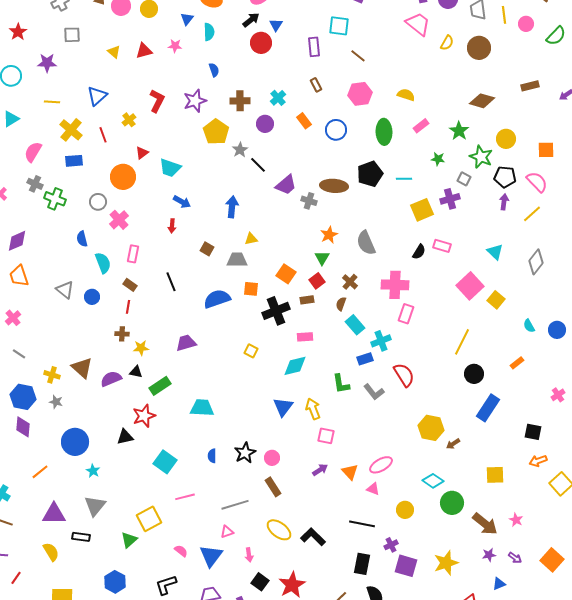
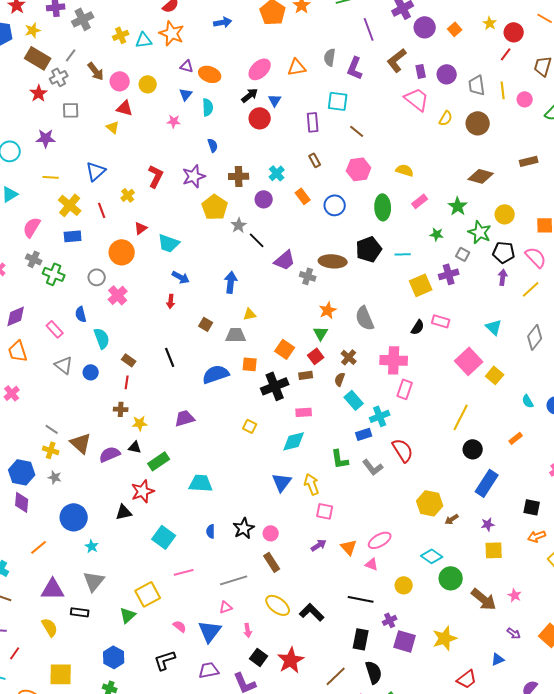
red star: (18, 32) -> (39, 93), moved
red triangle: (144, 51) -> (125, 108), moved, turned 30
pink rectangle: (133, 254) -> (55, 329), moved, turned -54
gray line: (19, 354) -> (52, 429), moved
purple star: (489, 555) -> (488, 524), moved

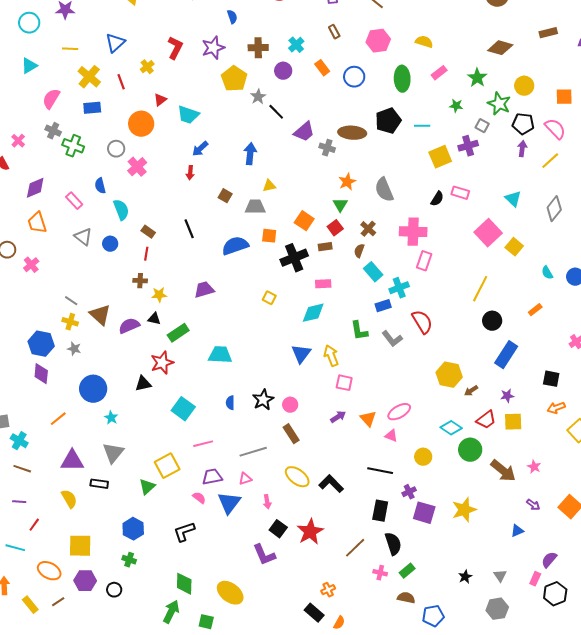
blue arrow: (181, 277) -> (200, 149), turned 108
purple trapezoid: (209, 670) -> (212, 477), moved
red trapezoid: (467, 679) -> (486, 420), moved

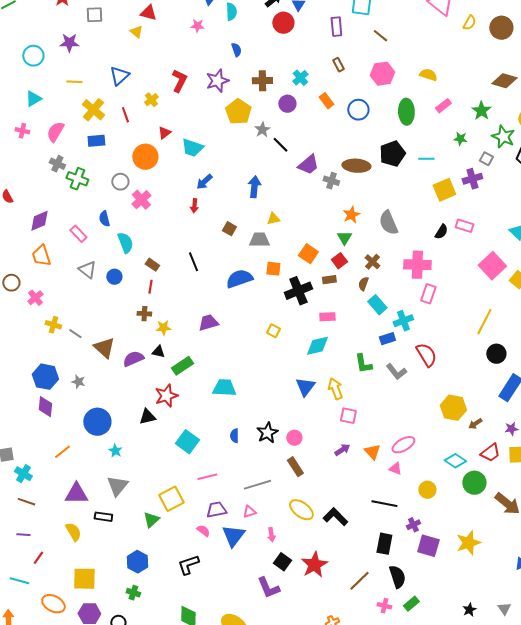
pink cross: (18, 141) -> (22, 131), moved, turned -32
yellow cross: (70, 322) -> (53, 325), moved

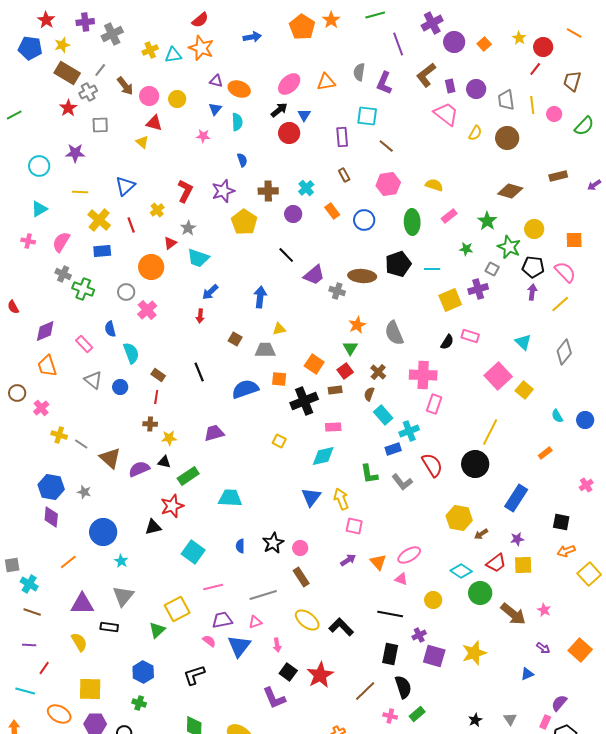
gray star: (262, 130) -> (188, 228), moved
black circle: (496, 354) -> (475, 464), moved, size x1.4

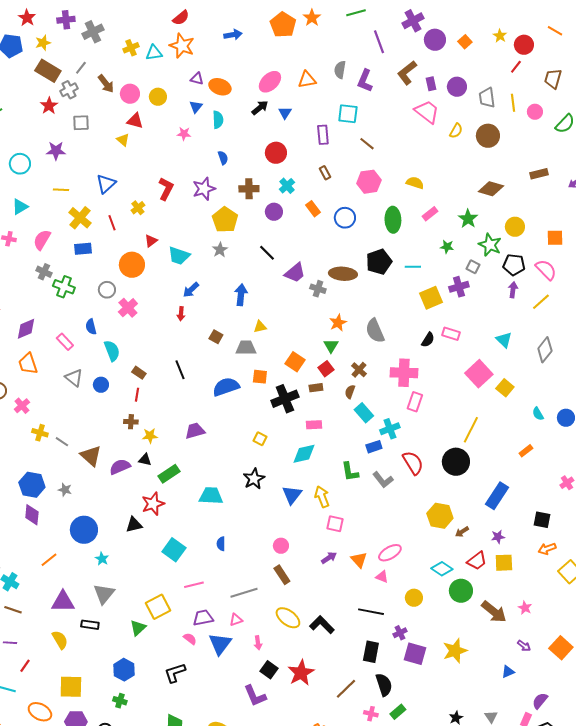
red circle: (289, 133) -> (276, 153), moved
gray star: (188, 228) -> (220, 250), moved
black star: (273, 543) -> (254, 479), moved

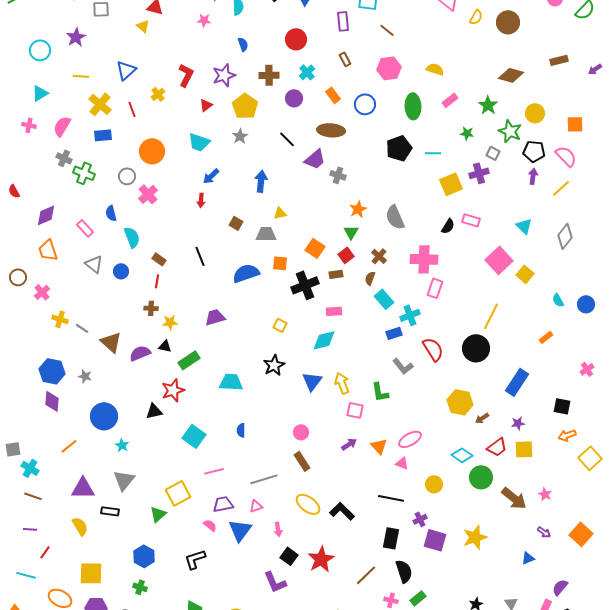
purple star: (56, 151) -> (76, 37), turned -30
red triangle: (151, 241) -> (206, 105), moved
brown ellipse: (343, 274) -> (331, 130), moved
green L-shape: (350, 472) -> (380, 392), moved

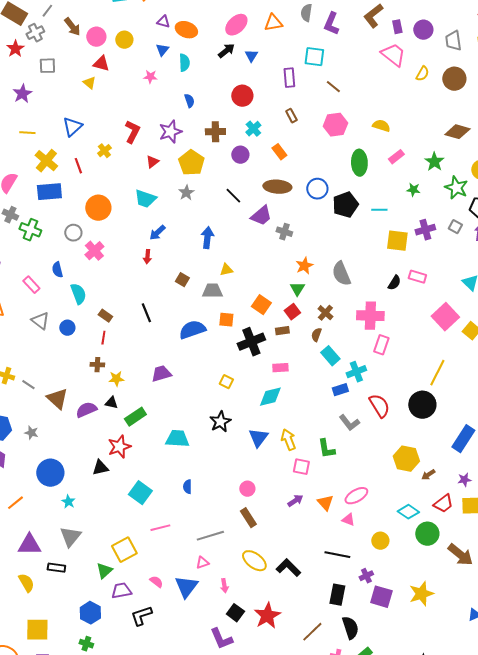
blue circle: (365, 104) -> (317, 189), moved
blue rectangle: (103, 135) -> (49, 192), size x1.4
gray square: (493, 153) -> (455, 227), moved
yellow square: (451, 184) -> (397, 241), turned 30
purple trapezoid: (223, 504) -> (121, 591), moved

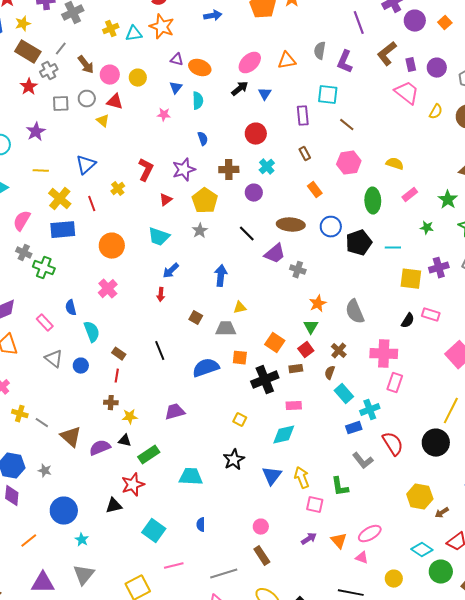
orange rectangle: (279, 152) -> (315, 190), moved
gray circle: (73, 233) -> (87, 99), moved

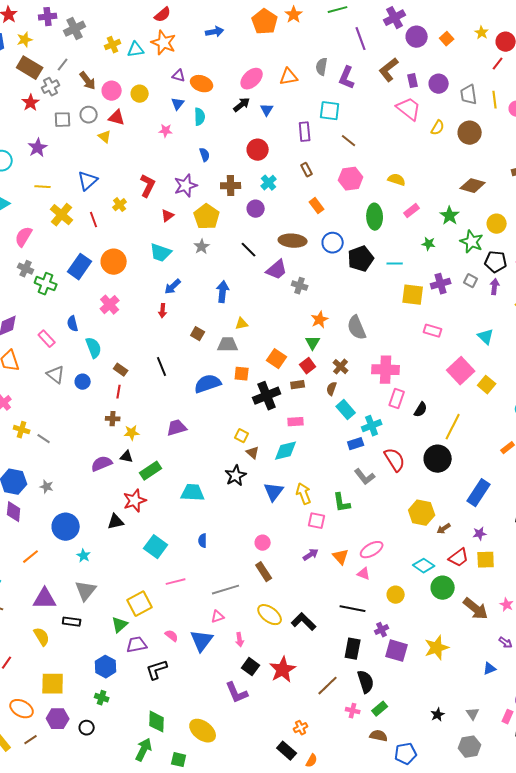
blue rectangle: (63, 230) -> (80, 267), moved, turned -50
black semicircle: (408, 321) -> (421, 410), moved
brown triangle: (71, 437) -> (253, 453), moved, size x0.6

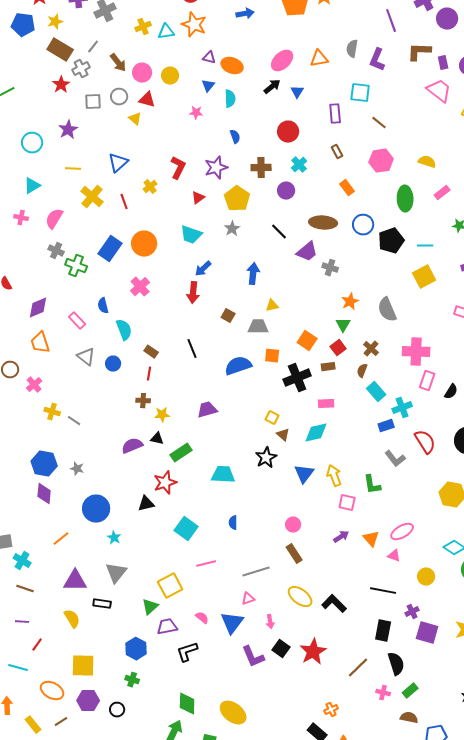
brown L-shape: (389, 70) -> (419, 52), turned 40
yellow square: (413, 295) -> (424, 277), moved, turned -35
red arrow: (163, 311) -> (193, 293), size x1.5
purple L-shape: (237, 693) -> (253, 657), moved

